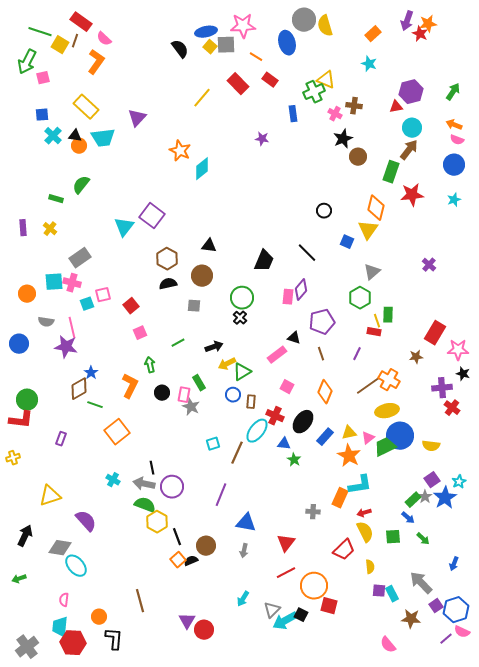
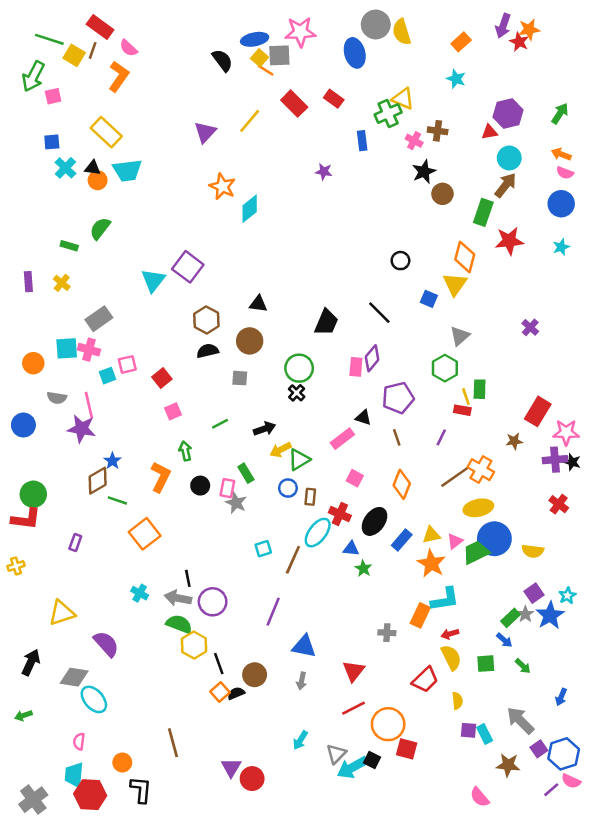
orange line: (256, 57) -> (266, 70), moved
purple triangle: (137, 118) -> (205, 132), moved
purple cross: (442, 388) -> (555, 460), moved

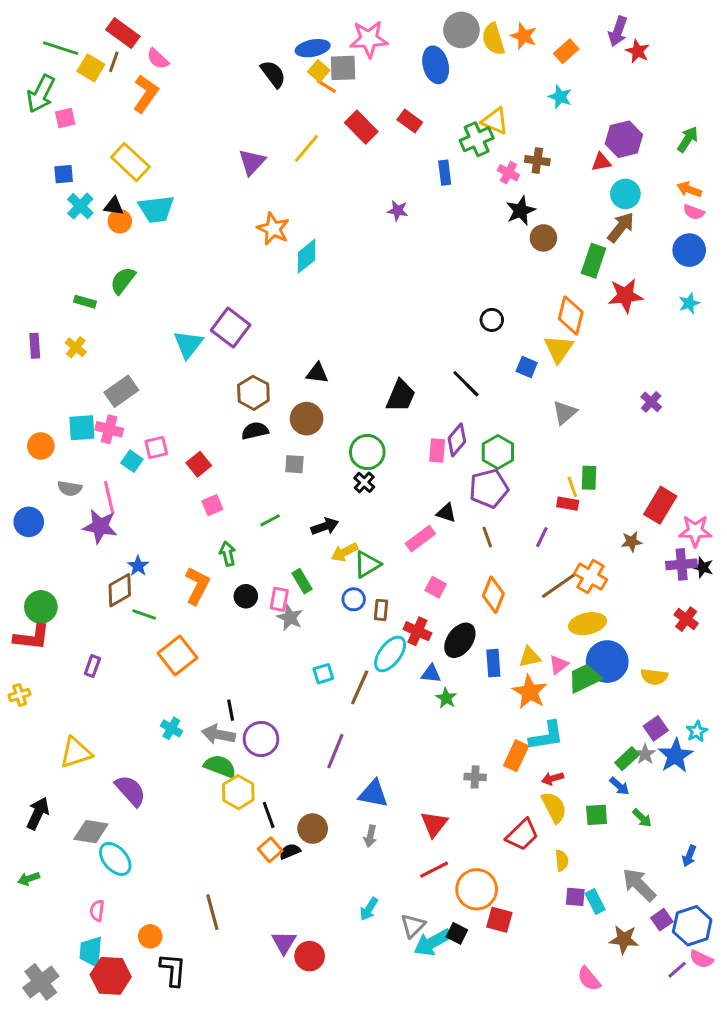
orange star: (529, 29) -> (524, 36), moved, turned 30
green hexagon: (445, 368) -> (498, 452), moved
cyan square: (107, 376) -> (132, 461), turned -35
blue rectangle: (402, 540) -> (493, 663), turned -45

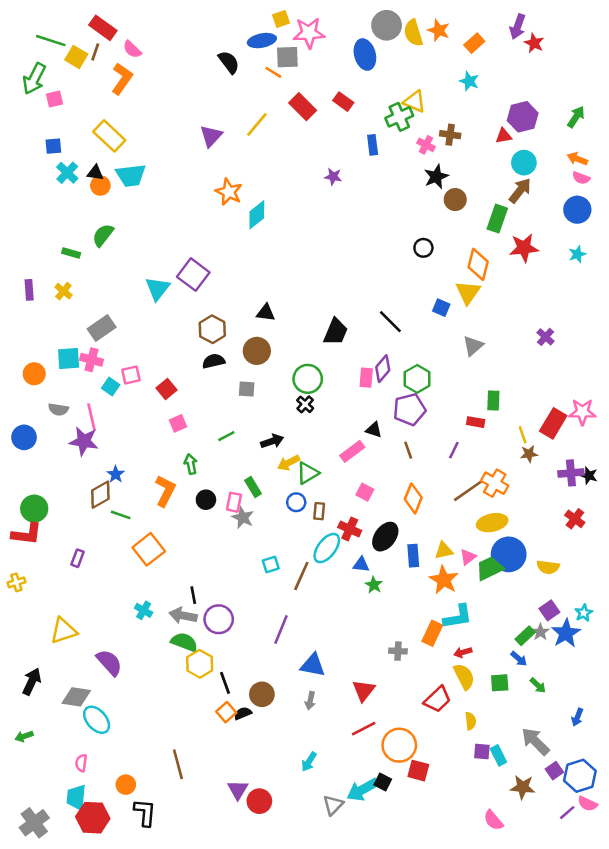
yellow square: (319, 71) -> (281, 19), moved, turned 30
black circle: (492, 320) -> (423, 248), moved
yellow line: (572, 487) -> (523, 435), moved
pink star: (695, 531) -> (582, 412), moved
gray triangle: (413, 926) -> (333, 805), moved

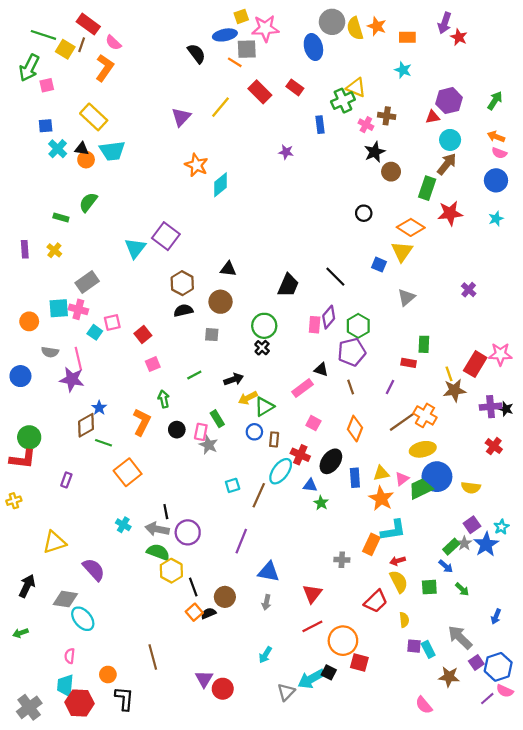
orange rectangle: (474, 43) -> (407, 37), turned 42
orange diamond: (478, 264) -> (411, 227), turned -72
brown star: (529, 454) -> (454, 390), size x1.5

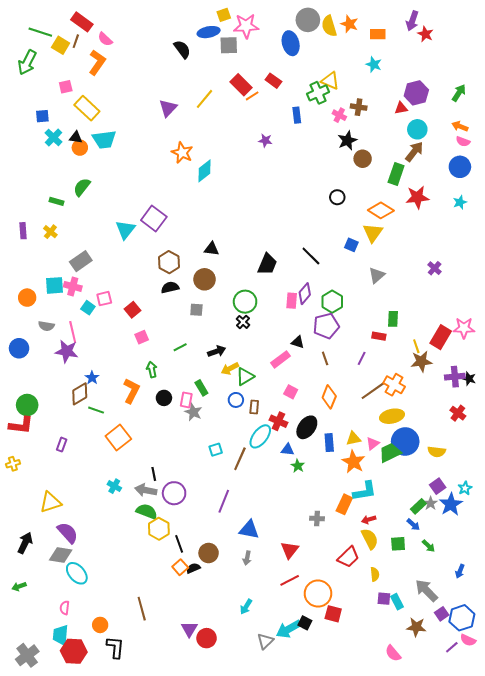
orange line: (235, 62) -> (252, 96), moved, turned -64
pink square: (47, 85) -> (66, 87), moved
purple semicircle: (94, 570) -> (68, 533), moved

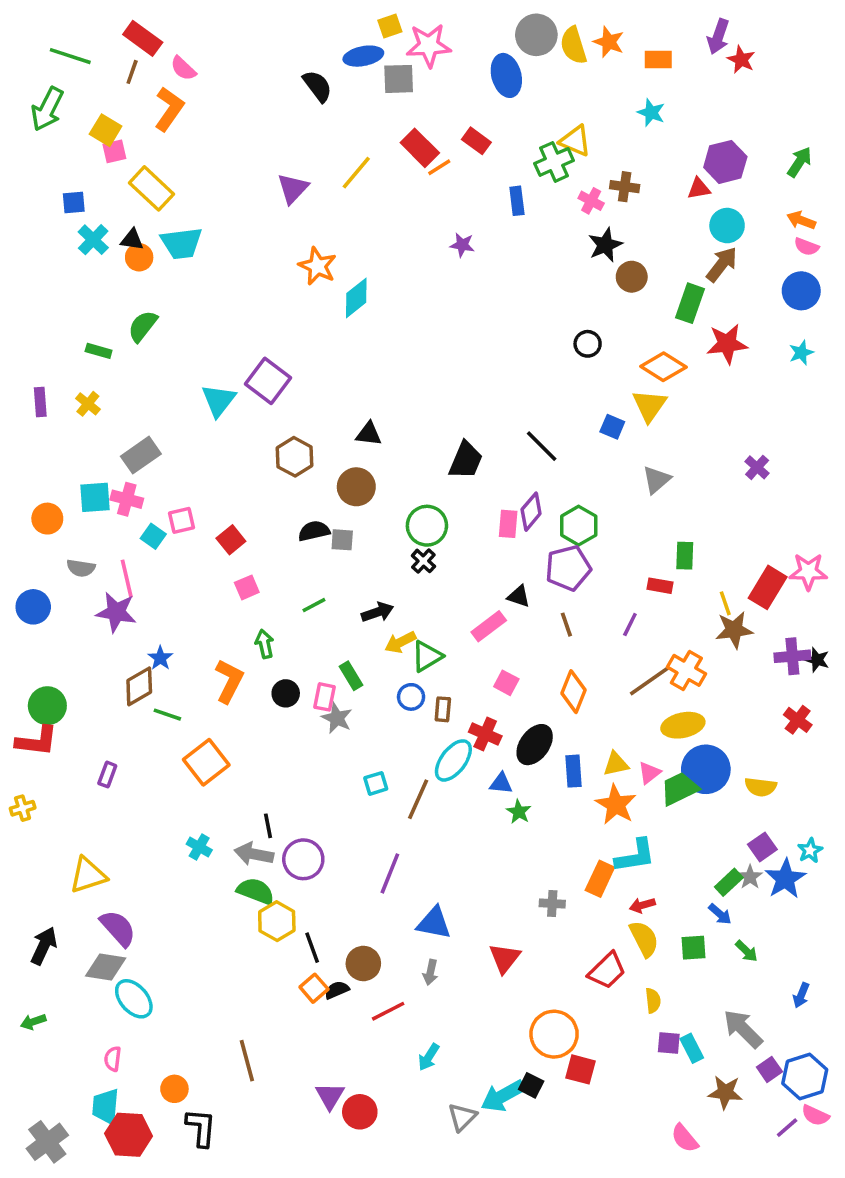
yellow square: (61, 45) -> (106, 130), moved
black semicircle: (170, 287) -> (314, 531), moved
red line: (290, 580) -> (388, 1011), moved

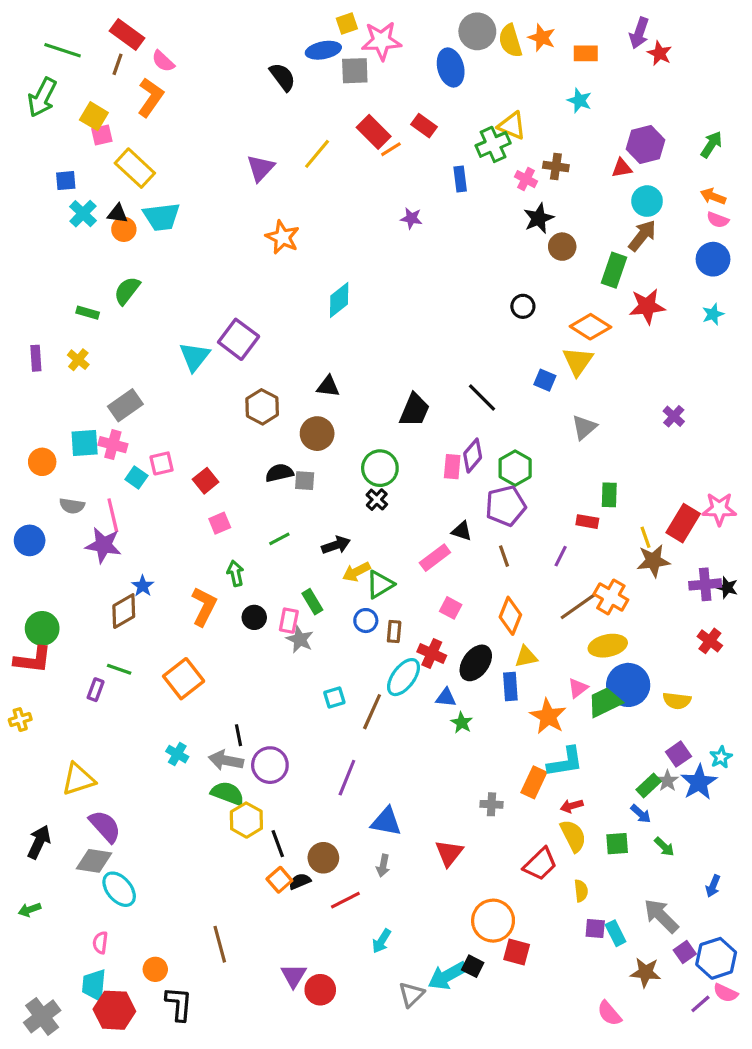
cyan diamond: (356, 298) -> (339, 300), moved
green line: (167, 715) -> (119, 669), moved
yellow triangle: (616, 764) -> (526, 657), moved

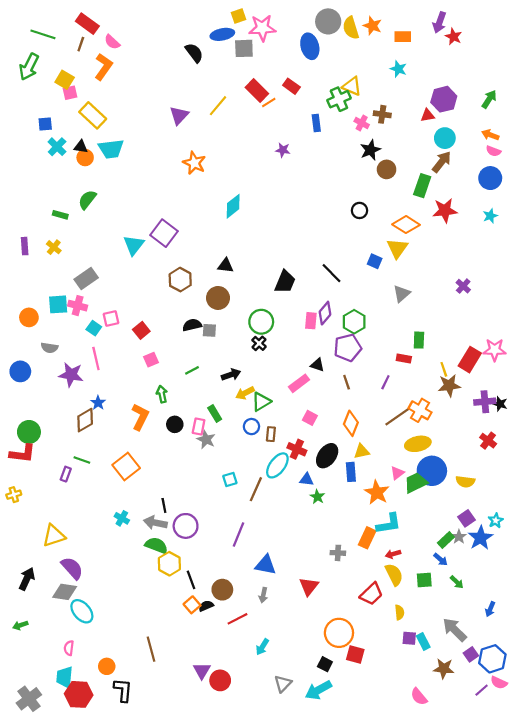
pink line: (113, 515) -> (96, 358), moved
cyan arrow: (447, 976) -> (318, 690), moved

